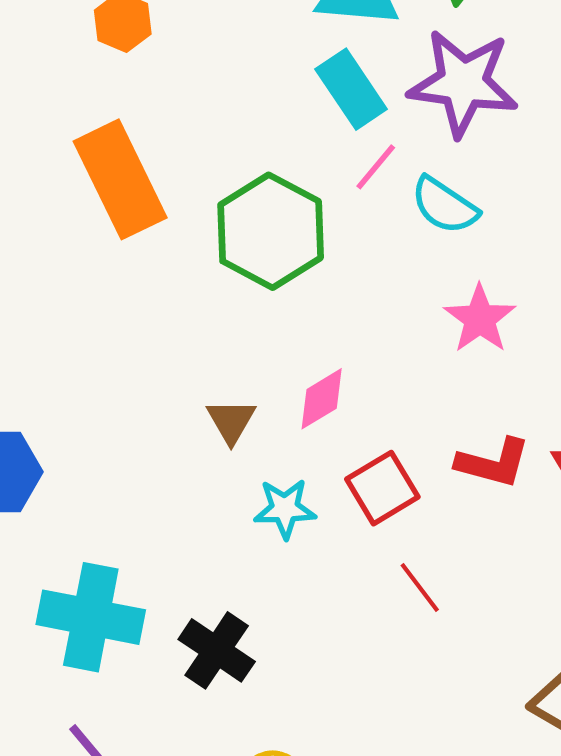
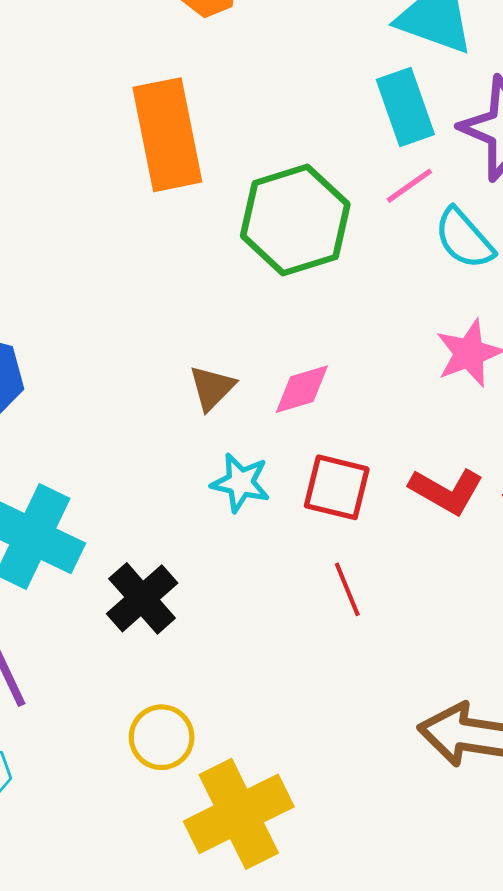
red square: (382, 488) -> (337, 487), turned 30

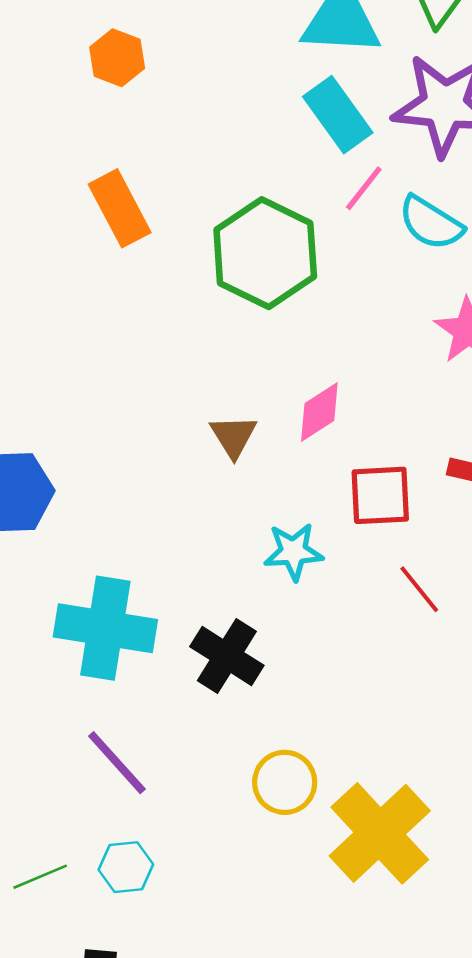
orange rectangle: (167, 135) -> (120, 208), size x0.7
cyan star: (241, 483) -> (293, 552), moved

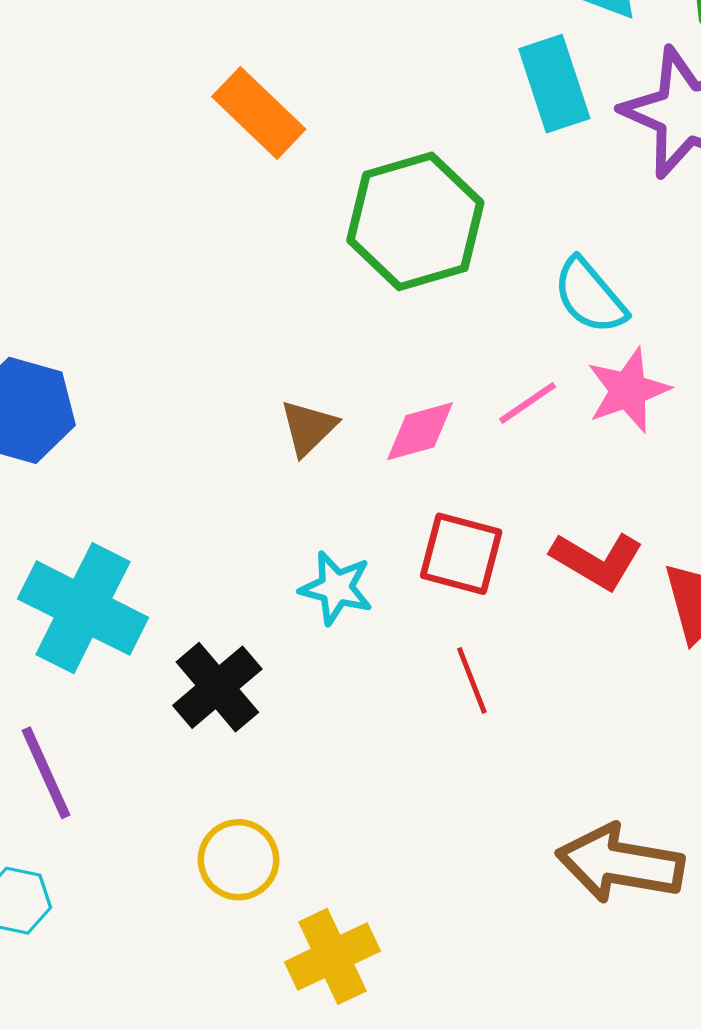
pink line: (364, 188) -> (528, 403), moved
orange rectangle: (120, 208) -> (259, 113), turned -36
cyan semicircle: (431, 223) -> (590, 296), moved
yellow cross: (380, 833) -> (332, 956), size x0.7

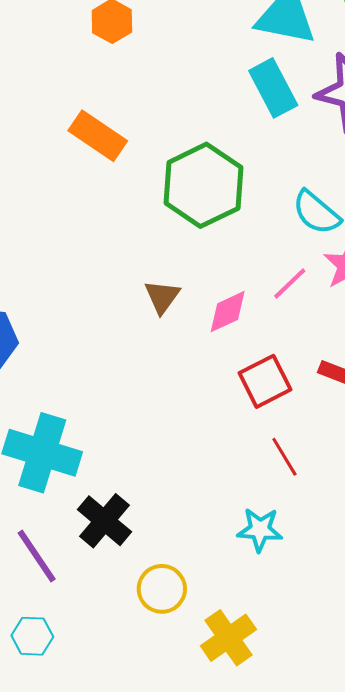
brown triangle: (308, 428) -> (162, 297), moved
red square: (461, 554) -> (265, 381), turned -32
cyan star: (336, 588) -> (260, 530), moved
black cross: (217, 687) -> (105, 521), moved

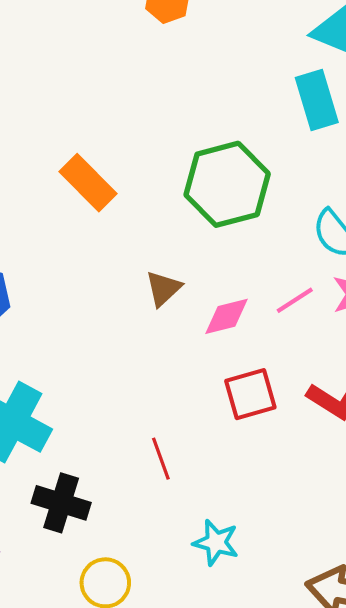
orange rectangle: (98, 136) -> (88, 183), moved
red line: (284, 457) -> (161, 459), moved
black cross: (105, 521) -> (61, 503), turned -34

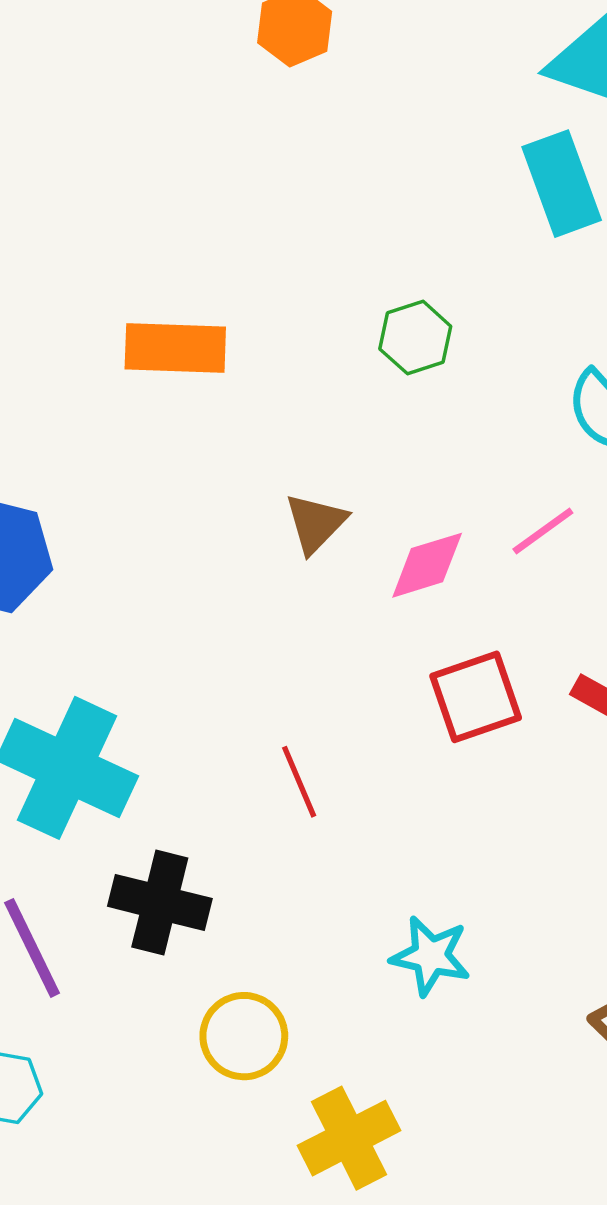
orange rectangle: (88, 183) -> (175, 348), turned -40
green hexagon: (227, 184) -> (415, 338), size x0.5
red line: (161, 459) -> (299, 782), moved

